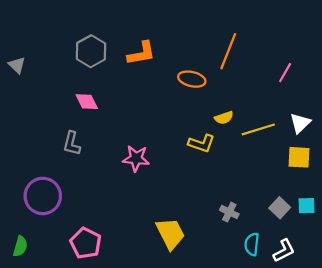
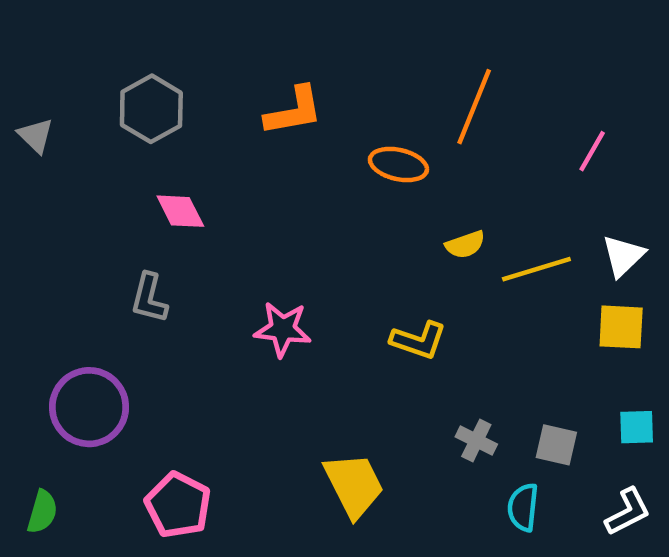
gray hexagon: (91, 51) -> (151, 109), moved
yellow L-shape: (201, 143) -> (418, 340), moved
gray square: (280, 208) -> (556, 445), moved, turned -30
white L-shape: (284, 251) -> (628, 512), moved

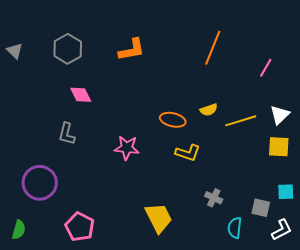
gray triangle: (36, 136) -> (15, 51), moved
orange ellipse: (398, 164) -> (173, 120), moved
gray square: (556, 445) -> (261, 208), moved

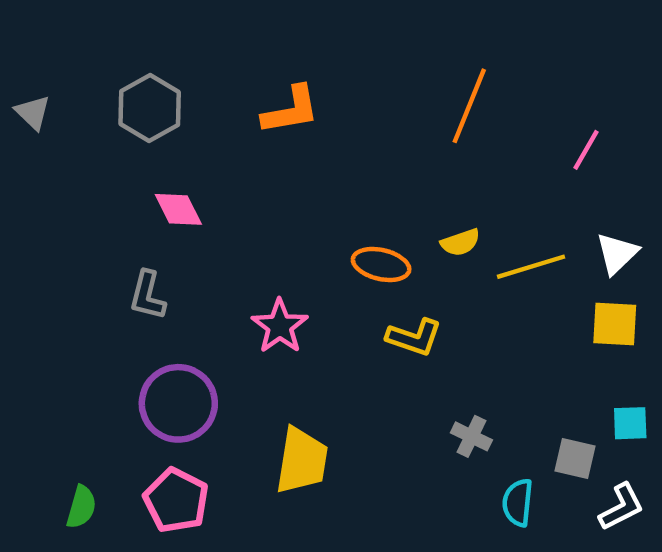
pink star: (127, 148) -> (280, 326), turned 30
purple circle: (40, 183) -> (178, 403), moved
yellow trapezoid: (159, 218) -> (302, 461), moved, turned 36
green semicircle: (19, 230) -> (81, 507), moved

